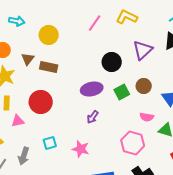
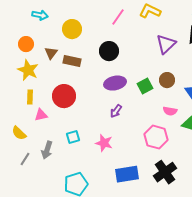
black circle: (112, 62) -> (109, 51), moved

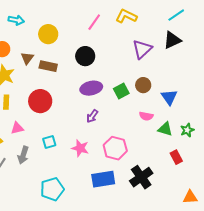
pink triangle: (41, 115) -> (17, 128), moved
pink hexagon: (156, 137) -> (115, 148), moved

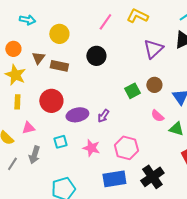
purple ellipse: (91, 88) -> (77, 115), moved
pink semicircle: (146, 116) -> (157, 116), turned 32

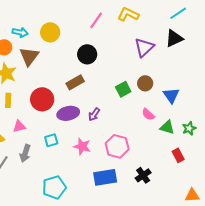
cyan arrow: (27, 20) -> (20, 32), moved
brown triangle: (38, 58) -> (29, 56), size x1.5
brown rectangle: (59, 66) -> (75, 82), moved, turned -42
black cross: (152, 177) -> (143, 175), size x0.7

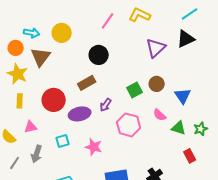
purple arrow: (94, 114) -> (106, 105), moved
pink hexagon: (117, 146) -> (129, 125), moved

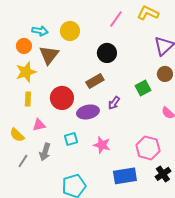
yellow star: (18, 74) -> (26, 72), turned 30
brown circle: (157, 84) -> (165, 74), moved
pink hexagon: (129, 125) -> (148, 148), moved

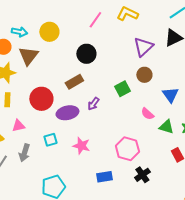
blue rectangle: (125, 176) -> (104, 177), size x0.7

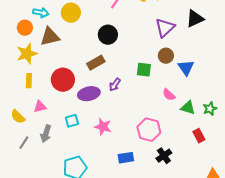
brown triangle: (28, 56) -> (50, 37), turned 40
green square: (122, 89) -> (144, 70), turned 35
blue triangle: (170, 95) -> (186, 68), moved

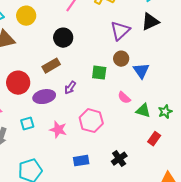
pink hexagon: (149, 130) -> (91, 121), moved
red rectangle: (199, 136) -> (154, 139), turned 64

